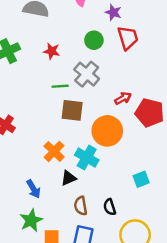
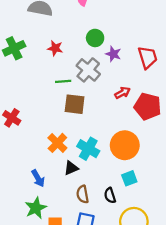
purple star: (113, 12) -> (113, 54), moved
red trapezoid: (128, 38) -> (148, 57), moved
orange circle: (107, 131) -> (125, 145), moved
cyan square: (141, 179) -> (129, 178), moved

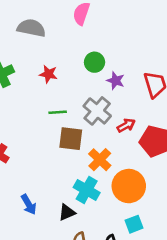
gray cross: (88, 70) -> (97, 111), moved
orange cross: (57, 143) -> (100, 160), moved
blue arrow: (38, 178) -> (29, 204), moved

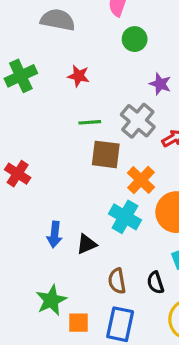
green circle: (95, 62) -> (135, 39), moved
blue arrow: (29, 204) -> (54, 235), turned 36
black triangle: (67, 212) -> (87, 244), moved

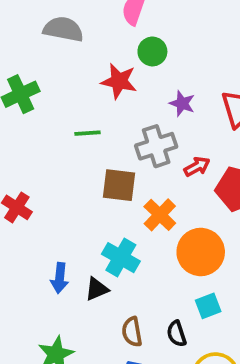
red star: (79, 76) -> (119, 81), moved, size x1.4
gray cross: (138, 121) -> (156, 146), turned 32
green line: (90, 122) -> (87, 133), moved
cyan cross: (125, 217) -> (121, 258), moved

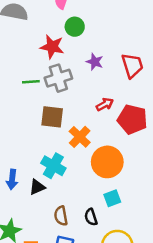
gray cross: (156, 146) -> (58, 78), moved

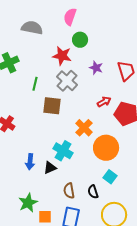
gray cross: (58, 78) -> (67, 81), turned -30
green line: (31, 82) -> (35, 84), moved, turned -72
brown square: (52, 117) -> (52, 106), moved
cyan square: (112, 198) -> (110, 177), turned -32

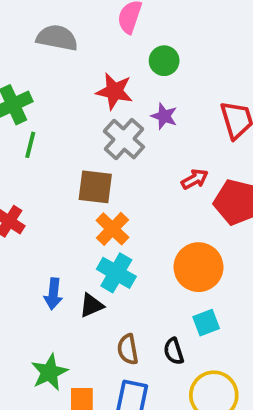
green circle: (80, 40) -> (164, 61), moved
purple star: (96, 68) -> (164, 116), moved
green line: (35, 84) -> (30, 145), moved
orange cross: (84, 128) -> (112, 229), moved
cyan square: (110, 177) -> (206, 323), turned 32

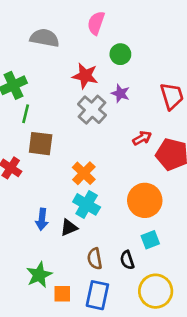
brown square: (95, 187) -> (41, 144), moved

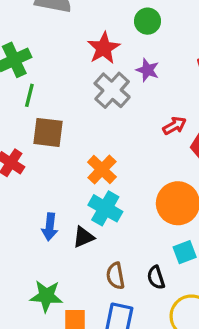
red star: (85, 76) -> (104, 48), turned 30
green star: (39, 275) -> (46, 296), turned 30

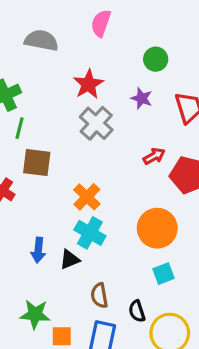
green circle: (148, 21) -> (156, 59), moved
purple star: (148, 70) -> (142, 98), moved
black semicircle: (156, 277) -> (137, 311), moved

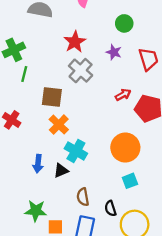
brown square: (37, 162) -> (52, 97), moved
orange cross: (87, 197) -> (59, 125), moved

